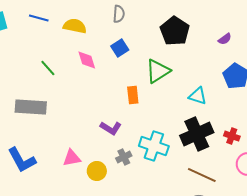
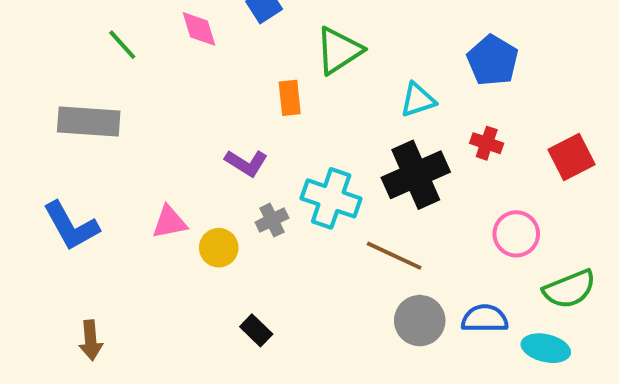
cyan triangle: (198, 96) -> (418, 100), turned -36
red cross: (232, 136) -> (487, 143), moved
brown line: (202, 175) -> (394, 256), moved

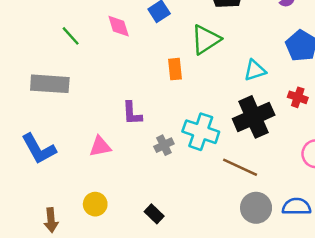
purple L-shape: (246, 163) -> (132, 113), moved, turned 55
yellow circle: (219, 248) -> (95, 204), moved

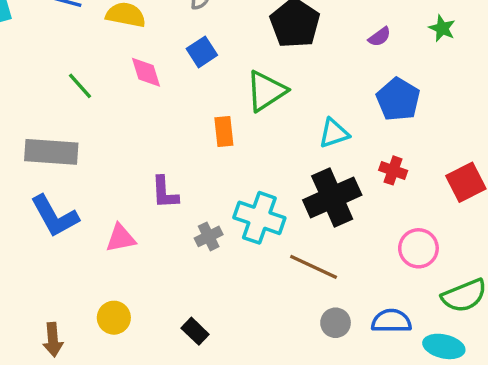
blue L-shape: (39, 149) -> (55, 216), moved
gray circle: (256, 208) -> (336, 323), size x0.7

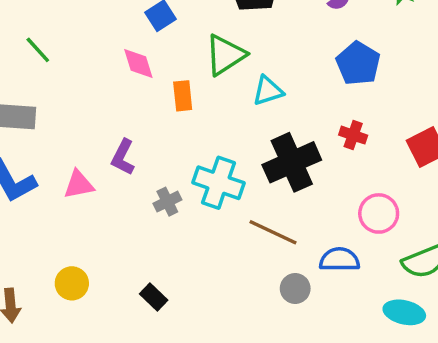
pink diamond: (146, 72) -> (138, 63), moved
cyan triangle: (334, 133) -> (268, 91), moved
purple L-shape: (165, 192) -> (123, 157), turned 30
pink triangle: (121, 238) -> (79, 185), moved
blue semicircle: (391, 321) -> (339, 260), moved

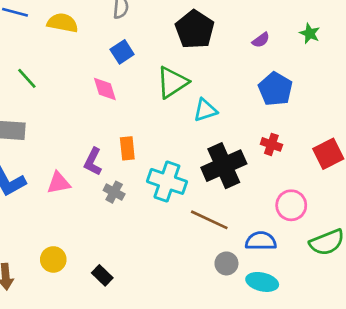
orange rectangle: (183, 96) -> (127, 148), moved
gray cross: (167, 202) -> (114, 192), moved, turned -36
black rectangle: (154, 297) -> (102, 275), moved
cyan ellipse: (404, 312) -> (262, 282), moved

